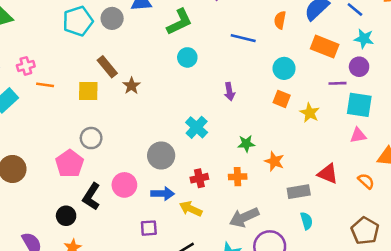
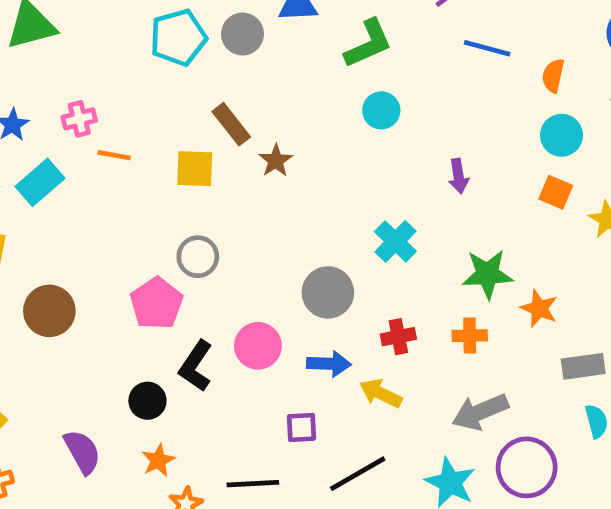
orange semicircle: (280, 20) -> (553, 76), moved
blue line: (243, 38) -> (487, 48), moved
green star: (246, 144) -> (488, 274), size x1.5

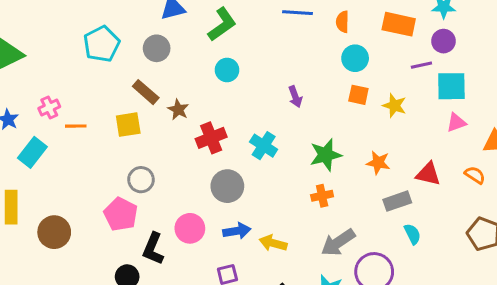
gray circle: (242, 34) -> (157, 48), moved
cyan circle: (381, 110) -> (227, 70), moved
orange star: (539, 308) -> (378, 163), moved
red cross: (398, 337) -> (211, 138), moved, size x1.4

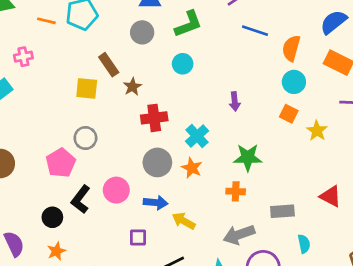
orange semicircle: (342, 22) -> (291, 48), size x1.4
gray circle: (157, 48) -> (142, 32), moved
orange line: (76, 126) -> (46, 21), moved
orange star: (378, 163) -> (192, 168), moved
gray rectangle: (397, 201) -> (282, 211), moved

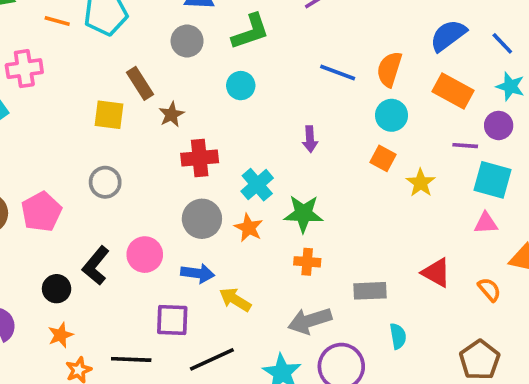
blue line: (255, 31) -> (338, 73), moved
pink cross: (23, 57) -> (24, 69), size x1.4
green star: (248, 157) -> (303, 214), moved
pink pentagon: (61, 163) -> (41, 212), moved
purple square: (138, 237) -> (172, 320), size x1.4

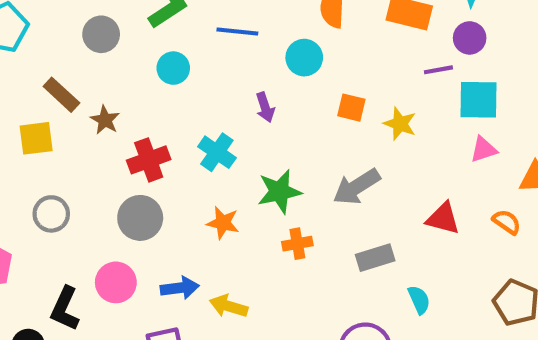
blue line: (338, 73) -> (237, 31), moved
cyan circle: (391, 115) -> (304, 58), moved
cyan cross: (257, 185) -> (217, 152), moved
gray circle: (202, 219) -> (140, 218), moved
gray arrow: (310, 321) -> (356, 187), moved

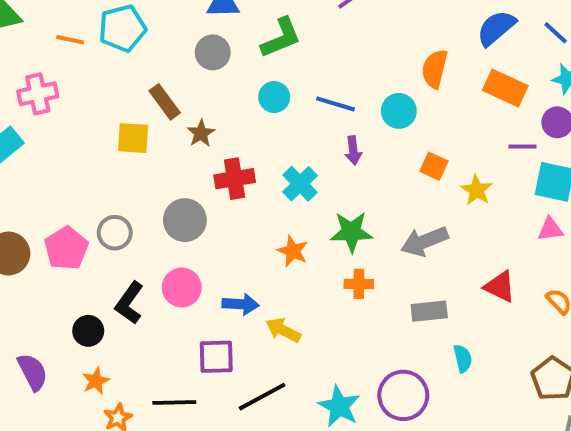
blue line: (237, 31) -> (336, 104), moved
gray circle: (51, 214) -> (115, 233), moved
gray circle: (140, 218) -> (185, 220), moved

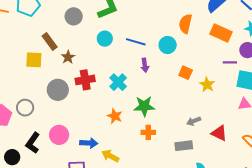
gray circle: (185, 220) -> (58, 90), moved
gray arrow: (424, 241) -> (194, 121), moved, size x0.6

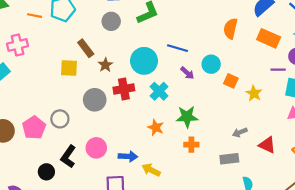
cyan circle: (105, 39) -> (144, 61), moved, size x1.6
cyan circle: (168, 45) -> (211, 64), moved
purple arrow: (145, 65) -> (187, 73), turned -40

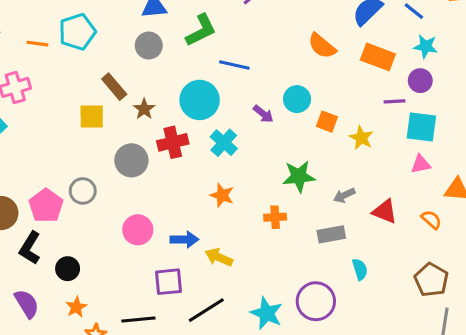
orange semicircle: (230, 29) -> (322, 46), turned -60
blue line: (178, 48) -> (234, 65), moved
green star: (187, 117) -> (299, 176), moved
black L-shape: (68, 157) -> (30, 248), moved

